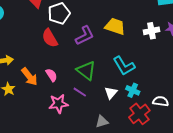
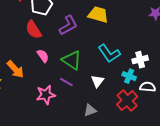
white cross: (152, 31) -> (140, 60), moved
pink semicircle: (51, 75) -> (43, 56), moved
cyan cross: (133, 90) -> (129, 76), moved

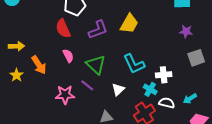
yellow trapezoid: (98, 15) -> (129, 24), turned 95

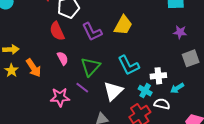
purple L-shape: (98, 30) -> (92, 32), turned 85
green triangle: (96, 65) -> (91, 67), turned 30
yellow star: (17, 75) -> (11, 70), moved
white triangle: (118, 89) -> (113, 91), size x1.5
cyan arrow: (190, 99) -> (177, 88), moved

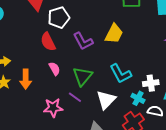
orange arrow: (33, 68) -> (26, 79), turned 36

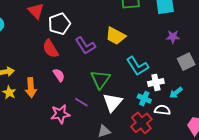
yellow trapezoid: (114, 34) -> (116, 36), turned 95
cyan L-shape: (121, 74) -> (137, 66), moved
green triangle: (83, 76) -> (100, 79), moved

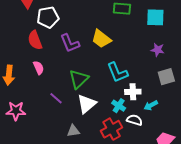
pink star: (60, 114) -> (16, 111), moved

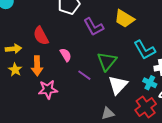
red semicircle: (35, 40) -> (41, 36), moved
purple line: (56, 98) -> (84, 75), moved
pink star: (16, 111) -> (48, 90), moved

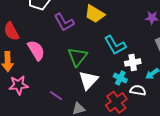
pink semicircle: (66, 55) -> (36, 50), size x1.5
purple line: (84, 75) -> (56, 96), moved

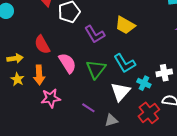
cyan L-shape: (115, 45) -> (125, 63), moved
green triangle: (77, 57) -> (96, 69), moved
cyan cross: (120, 78) -> (144, 83), moved

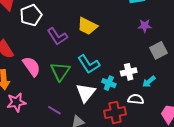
red cross: (149, 113) -> (115, 113), turned 30

